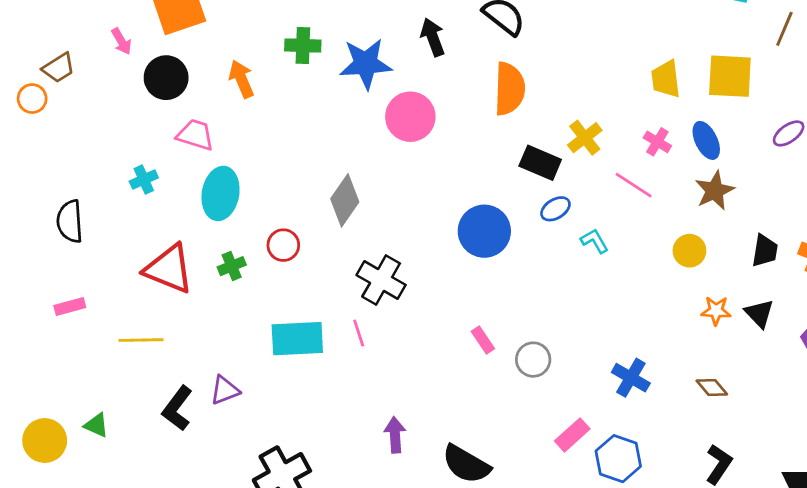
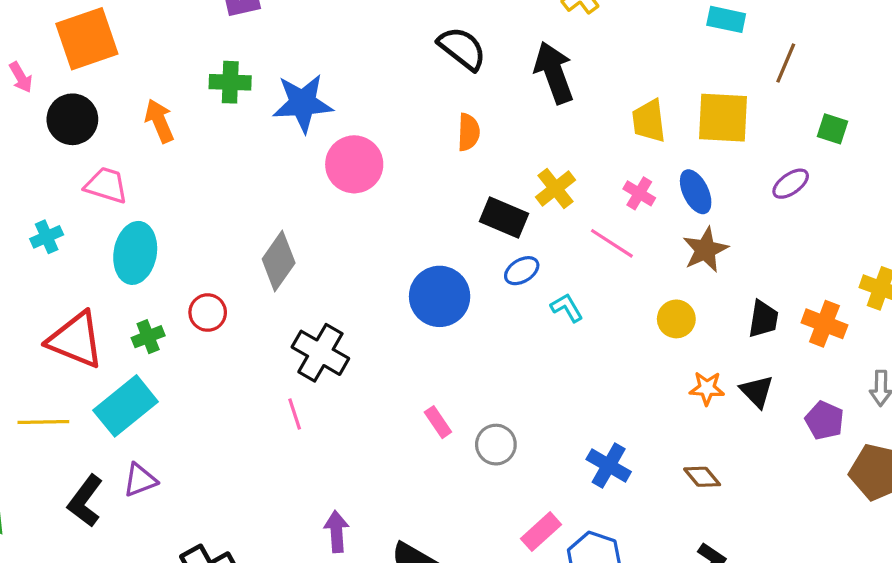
black arrow: (433, 37) -> (554, 73), moved, size x1.4
orange semicircle: (509, 89) -> (469, 132), size x0.6
cyan rectangle: (297, 339) -> (126, 406), moved, turned -36

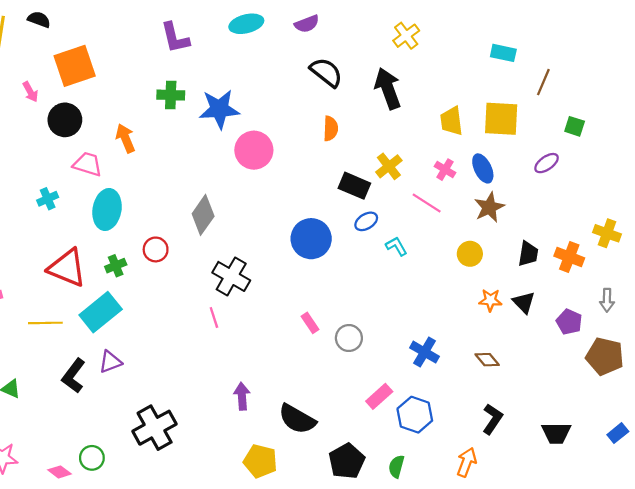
orange arrow: (159, 121) -> (125, 138), moved

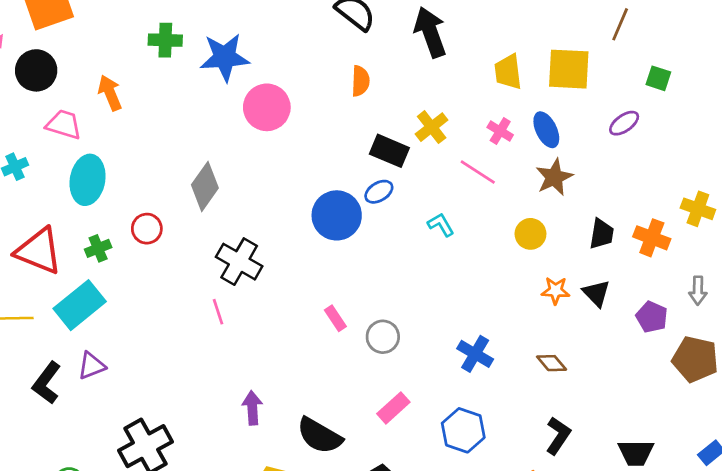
blue ellipse: (366, 221) -> (379, 192), moved
pink rectangle: (379, 396) -> (393, 408), moved

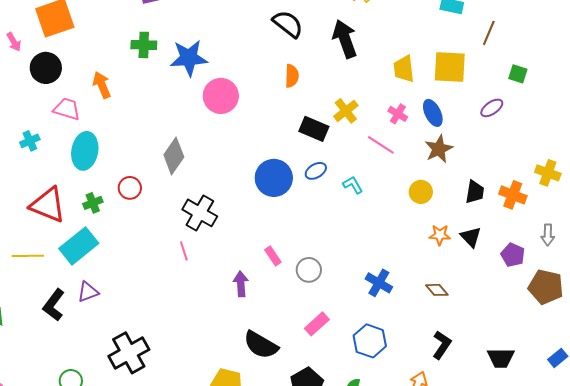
blue ellipse: (379, 192) -> (316, 171), moved
purple arrow: (252, 408) -> (241, 284), moved

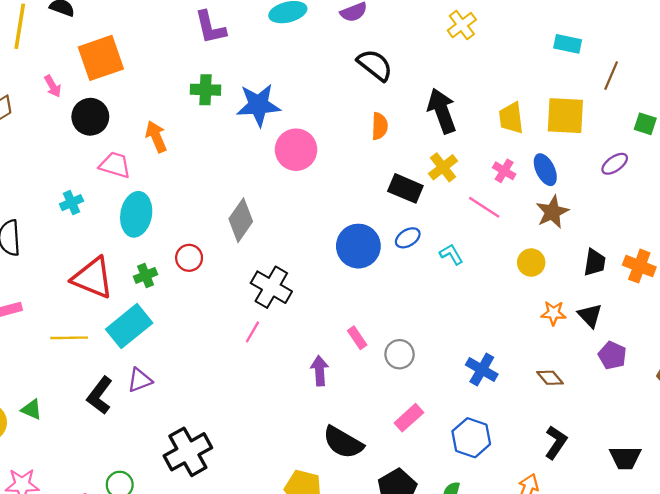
black arrow: (345, 39) -> (442, 111), moved
pink line: (184, 251) -> (253, 332), turned 48
purple pentagon: (513, 255) -> (612, 355), moved

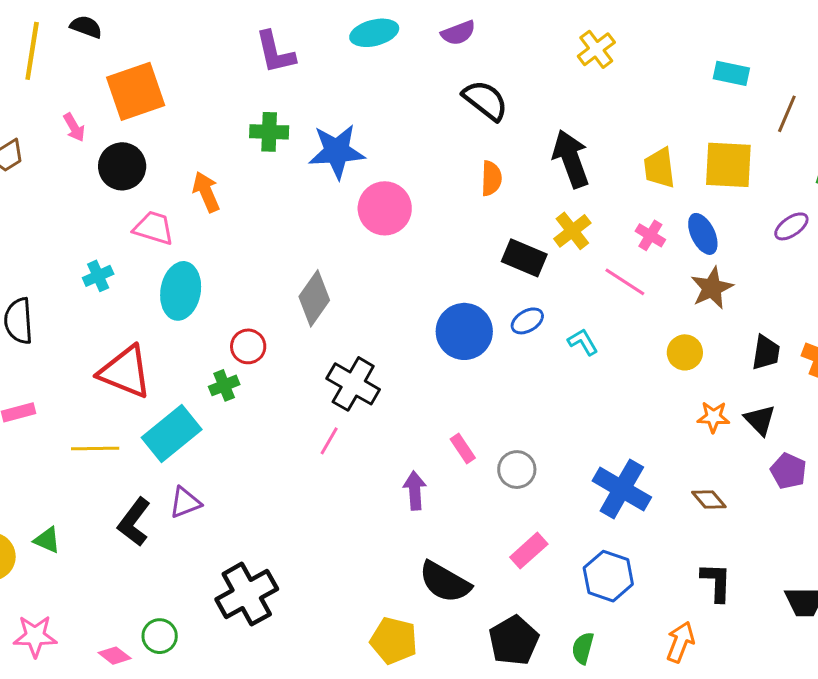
green cross: (146, 275) -> (224, 385), moved
blue cross: (482, 370) -> (622, 489), size x1.4
black L-shape: (556, 442) -> (716, 582), turned -32

